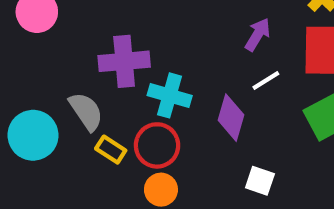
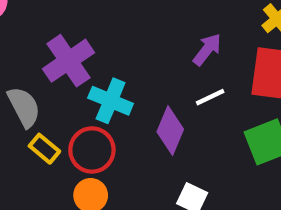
purple cross: (124, 61) -> (68, 61), turned -36

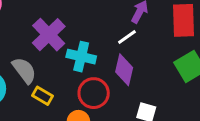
white line: (210, 97) -> (127, 37), moved
red circle: (92, 150) -> (94, 93), moved

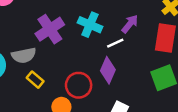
cyan cross: (81, 57) -> (90, 25), moved
gray semicircle: (24, 70) -> (24, 55), turned 105

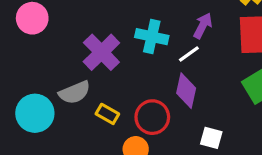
yellow rectangle: (35, 80) -> (107, 114), moved

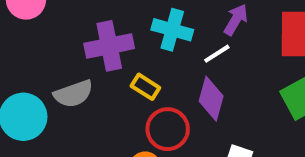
purple cross: (101, 52) -> (109, 46), turned 30
yellow rectangle: (107, 114) -> (145, 87), moved

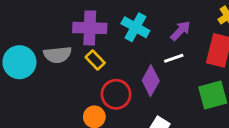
white line: (217, 54) -> (174, 58), moved
yellow rectangle: (145, 87) -> (95, 60), moved

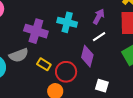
purple cross: (90, 28) -> (36, 31), turned 30
yellow rectangle: (95, 60) -> (44, 64), moved

